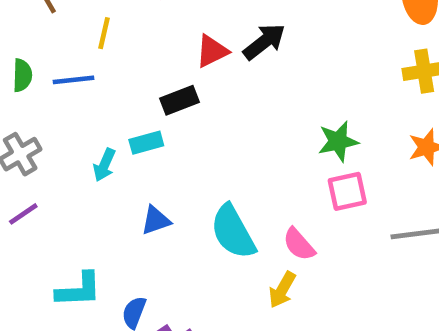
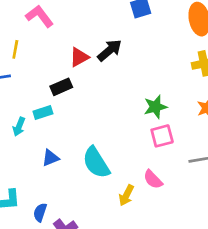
pink semicircle: (299, 244) -> (153, 179), moved

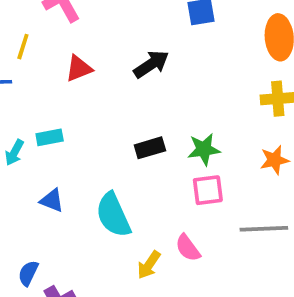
red triangle: (79, 57) -> (79, 68), moved
black rectangle: (61, 87) -> (150, 148), moved
blue triangle: (50, 158) -> (52, 201), turned 36

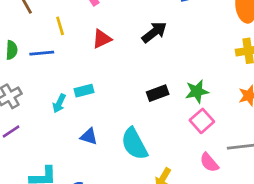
yellow line: (23, 47) -> (60, 26), turned -30
pink square: (208, 190) -> (202, 121), turned -30
pink semicircle: (188, 248) -> (209, 163), moved

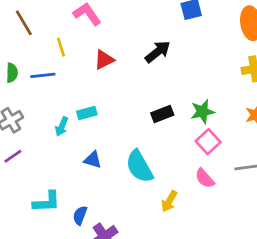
pink semicircle: (209, 163) -> (205, 178), moved

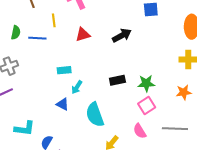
cyan arrow: (62, 127) -> (77, 87), moved

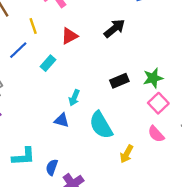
blue line: (37, 38) -> (18, 50), turned -36
cyan rectangle: (64, 70) -> (48, 63), moved, turned -32

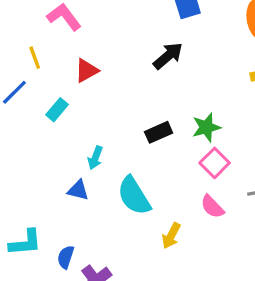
black arrow: (114, 28) -> (168, 56), moved

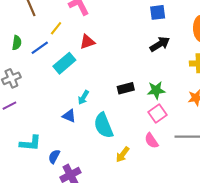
black arrow: (168, 56) -> (160, 44), moved
yellow line: (35, 58) -> (56, 28), turned 48
cyan rectangle: (57, 110) -> (64, 63), size x1.5

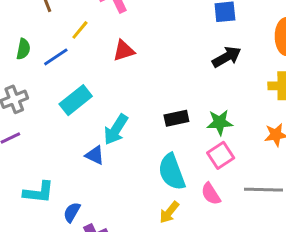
cyan rectangle: (64, 63) -> (76, 100), moved
cyan arrow: (83, 97) -> (116, 130), size x1.5
cyan semicircle: (104, 125) -> (172, 172), moved

